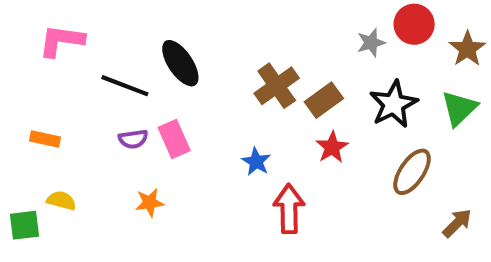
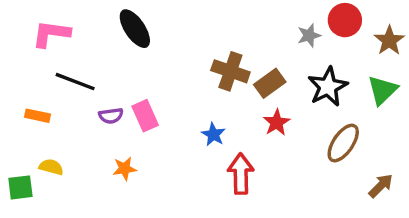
black ellipse: (180, 63) -> (135, 29), moved
black line: (125, 86) -> (75, 82), moved
brown cross: (277, 86) -> (230, 71), turned -36

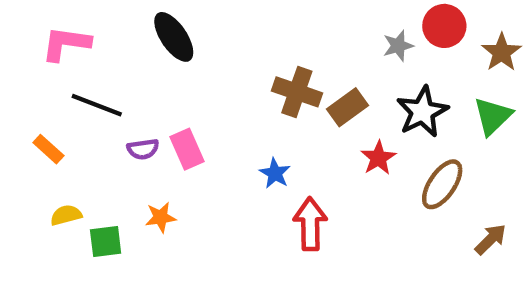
orange rectangle: (38, 116) -> (48, 149), turned 30
red star: (277, 123) -> (378, 158), moved
yellow semicircle: (51, 167) -> (66, 215), turned -30
green square: (20, 187) -> (106, 242), moved

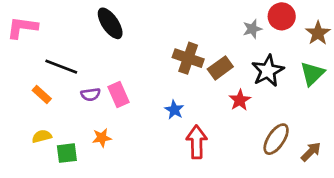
pink L-shape: (66, 44) -> (22, 28), moved
orange rectangle: (48, 149) -> (42, 94), moved
brown ellipse: (442, 184) -> (276, 139), moved

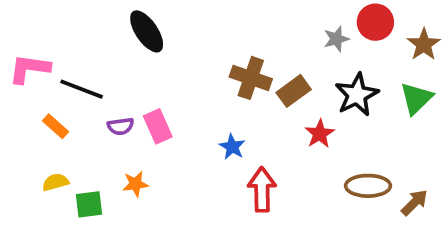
pink L-shape: (22, 28) -> (29, 69), moved
brown ellipse: (276, 139) -> (368, 186), turned 56

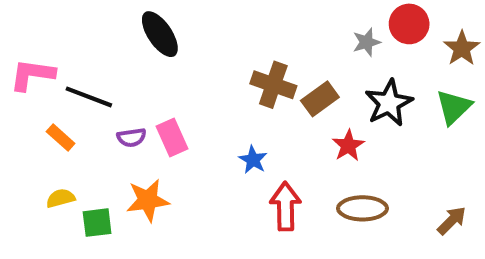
orange star: (135, 184) -> (148, 200), size x1.5
brown ellipse: (368, 186) -> (362, 208), moved

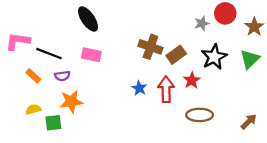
purple semicircle: (131, 137) -> (62, 76), moved
pink rectangle: (172, 137) -> (91, 55), moved, turned -54
orange star: (148, 200) -> (71, 102), moved
red arrow: (285, 206) -> (166, 89), moved

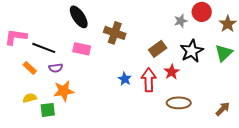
brown cross: (150, 47) -> (115, 33), moved

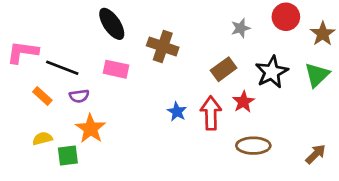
gray star: (181, 21) -> (241, 28), moved
orange star: (64, 91) -> (91, 129), turned -30

